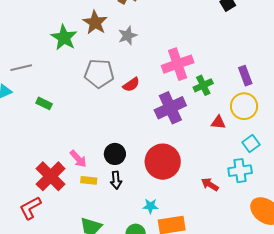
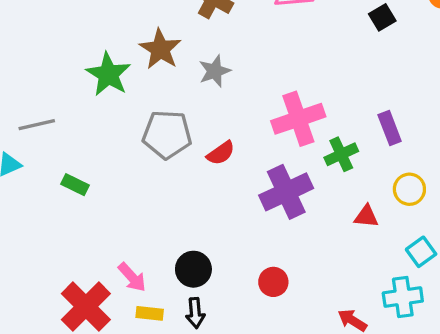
purple rectangle: (245, 76) -> (390, 128), moved
yellow circle: (244, 106) -> (409, 189), size x0.7
red circle: (163, 162) -> (273, 282), size x0.5

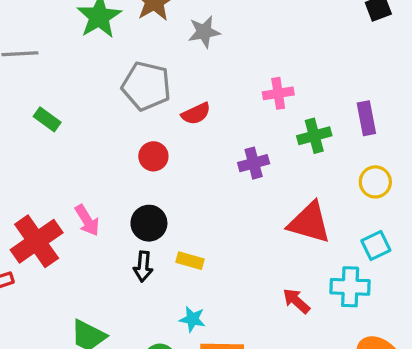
pink cross: (298, 119) -> (278, 93), size x0.6
purple cross: (286, 192) -> (254, 163), size x0.6
red triangle: (366, 216) -> (309, 223), moved, size x1.8
red circle: (273, 282) -> (153, 156), moved
yellow rectangle: (150, 313) -> (190, 261), moved

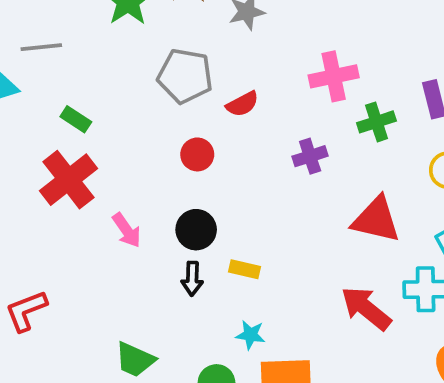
pink cross: (278, 93) -> (334, 76), size x1.4
red cross: (37, 241) -> (68, 180), moved
red arrow: (296, 301) -> (366, 308), size x1.6

